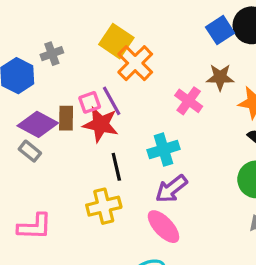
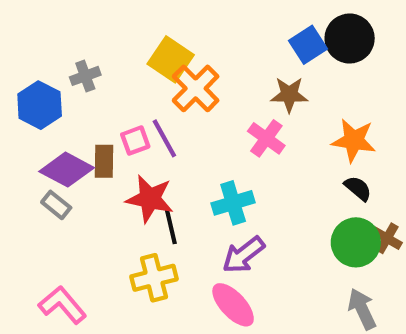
brown star: (220, 77) -> (289, 95), moved
red star: (101, 124) -> (150, 199), moved
pink L-shape: (35, 227) -> (62, 305), turned -132

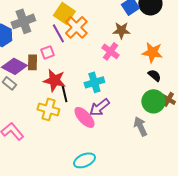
gray cross: (85, 76) -> (23, 21), size x1.6
purple line: (164, 138) -> (58, 33), moved
yellow cross: (154, 278) -> (48, 109), moved, turned 30
pink ellipse: (233, 305) -> (84, 117), moved
gray arrow: (362, 309) -> (140, 126), moved

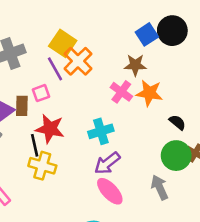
orange star: (152, 52) -> (149, 93), moved
black line: (64, 93) -> (35, 145), moved
pink ellipse: (84, 117) -> (110, 191), moved

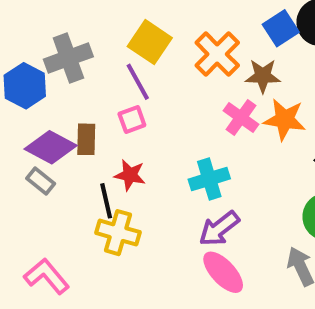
orange cross: (78, 61) -> (217, 54), moved
pink square: (41, 93) -> (132, 119), moved
red star: (50, 129) -> (130, 175), size x0.7

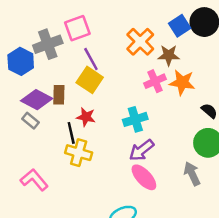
yellow square: (150, 42) -> (90, 80), moved
pink cross: (241, 118) -> (155, 81), turned 30
pink square: (132, 119) -> (77, 28), moved, size x1.5

